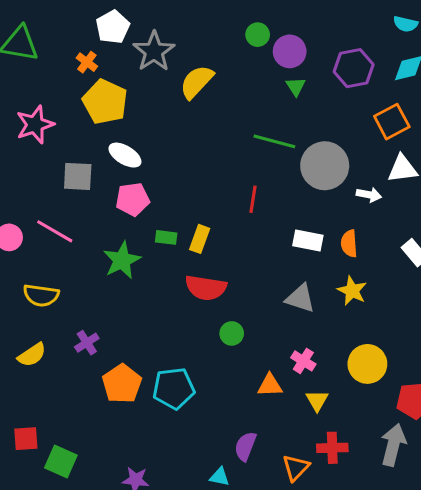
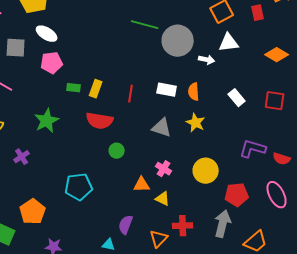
red line: (253, 199) -> (131, 94), moved
green star: (122, 260) -> (47, 121), moved
orange pentagon: (122, 384) -> (33, 212), moved
yellow triangle: (317, 401) -> (163, 199), moved, turned -35

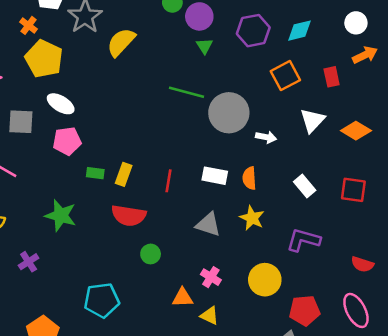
white triangle: (229, 43) -> (312, 120), moved, turned -40
green star: (47, 121) -> (61, 215), turned -30
purple L-shape: (253, 149) -> (303, 240), moved

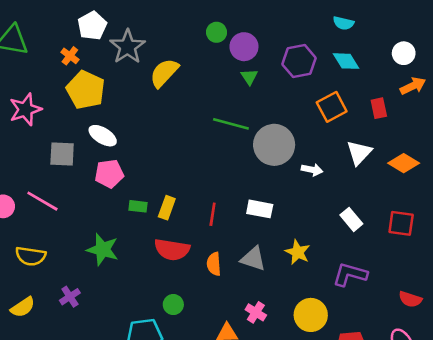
cyan diamond: (299, 31) -> (346, 61), turned 72
orange semicircle: (249, 178) -> (214, 264), moved
green circle: (151, 254) -> (173, 305), moved

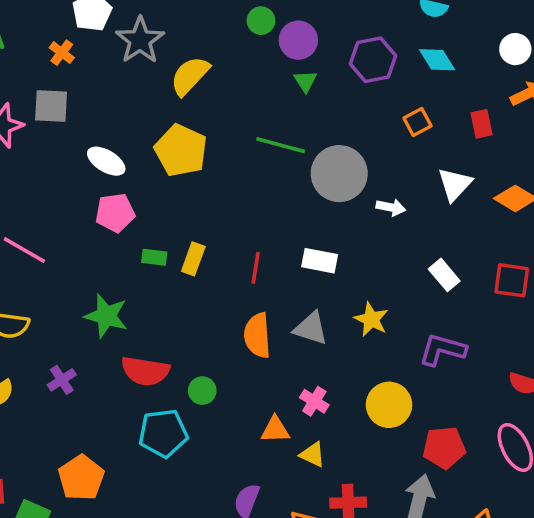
yellow pentagon: (86, 90) -> (181, 150), moved
orange square: (332, 107) -> (417, 122), size x0.7
gray square: (62, 154) -> (51, 106), moved
red semicircle: (172, 250) -> (145, 371), moved
orange semicircle: (214, 264) -> (257, 335), size x1.4

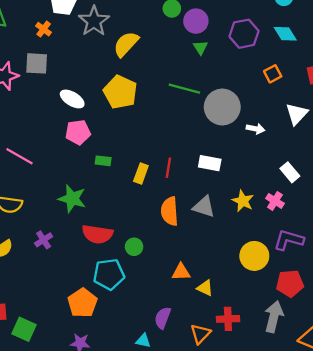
yellow rectangle: (193, 259) -> (141, 173), moved
purple L-shape: (442, 350) -> (289, 240), moved
pink cross: (314, 401) -> (275, 201), moved
orange pentagon: (81, 478) -> (82, 303), moved

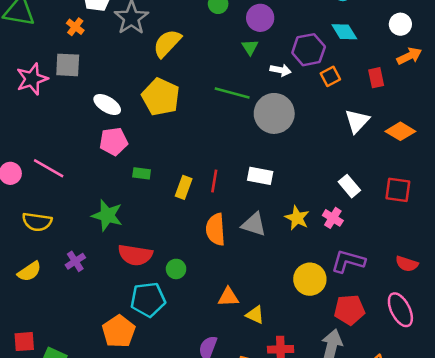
purple circle: (196, 21) -> (260, 18), moved
purple hexagon: (244, 34) -> (309, 50), moved
white arrow: (255, 129) -> (281, 70), moved

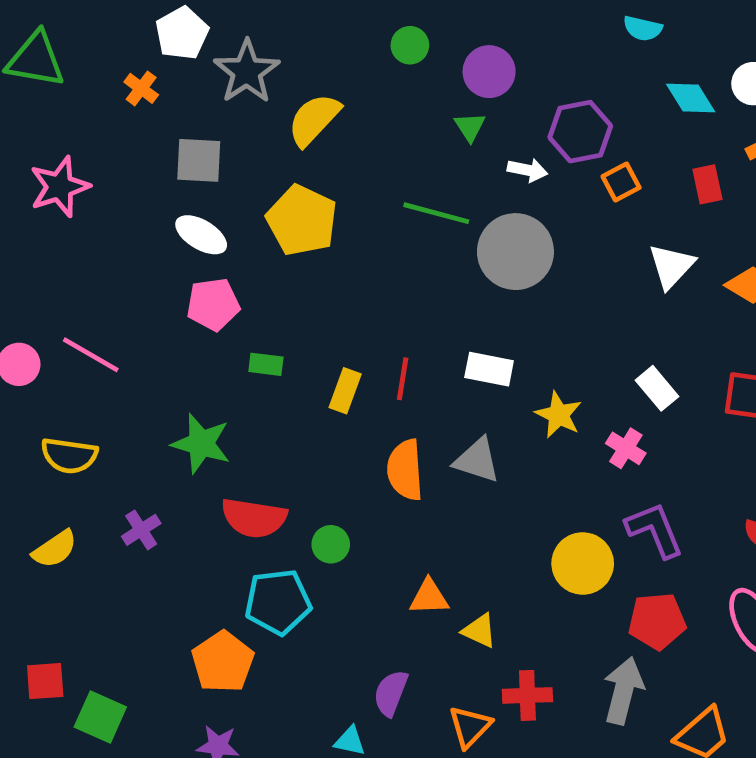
cyan diamond: (344, 32) -> (691, 98), moved
gray square: (68, 65) -> (199, 160), moved
yellow star: (297, 218) -> (559, 415), moved
purple L-shape: (348, 261) -> (655, 530), turned 52

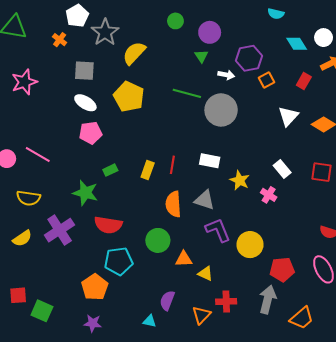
red rectangle: (707, 184) -> (304, 81), turned 42
green rectangle: (266, 364) -> (110, 170), moved, turned -32
purple cross: (141, 530) -> (60, 230), size x1.8
purple L-shape: (655, 530) -> (218, 230), moved
green circle: (331, 544) -> (158, 240), moved, size x1.5

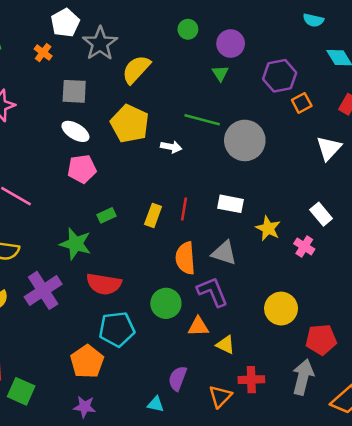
white arrow: (226, 75) -> (171, 147), moved
purple L-shape: (218, 230) -> (212, 292), moved

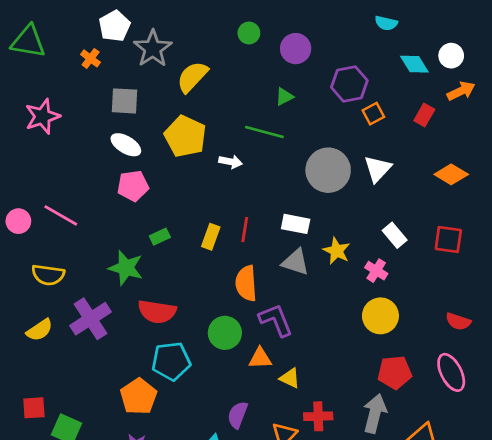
green triangle: (220, 73) -> (284, 97), moved, turned 36
gray circle: (245, 140) -> (328, 170), moved
white triangle: (329, 148) -> (378, 169), moved
gray triangle: (224, 253) -> (296, 262), moved
yellow circle: (281, 309) -> (380, 316), moved

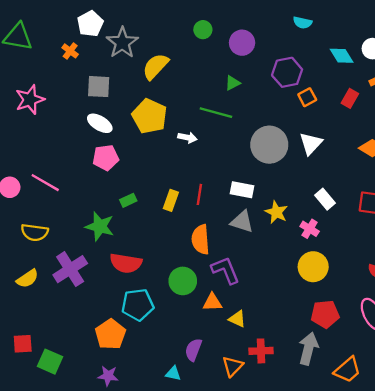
cyan semicircle: (386, 23) -> (302, 23), moved

